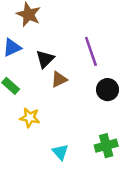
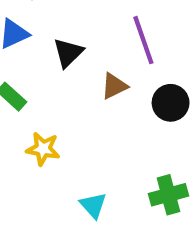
brown triangle: (59, 79) -> (114, 86), moved

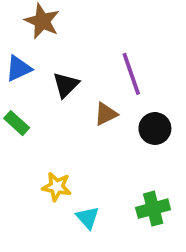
yellow star: (43, 149) -> (57, 187), moved

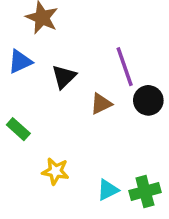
green rectangle: (17, 123) -> (18, 129), moved
black circle: (155, 128) -> (148, 100), moved
cyan triangle: (88, 218) -> (108, 190), moved, turned 45

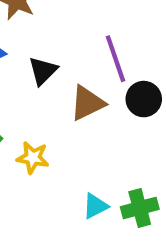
brown triangle: (101, 104) -> (87, 103), size x1.4
yellow star: (55, 171) -> (33, 158), moved

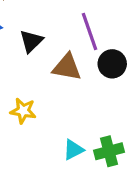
brown triangle: (87, 103) -> (67, 67), turned 36

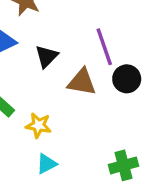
cyan triangle: (73, 150) -> (47, 164), moved

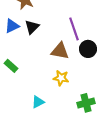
black triangle: (47, 56) -> (32, 27), moved
yellow star: (39, 125) -> (61, 78), moved

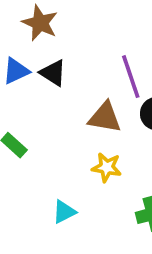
black triangle: (32, 27) -> (53, 73), turned -42

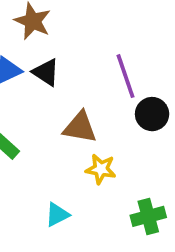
brown triangle: (105, 117) -> (80, 127), moved

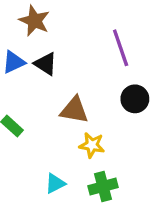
purple line: (125, 76) -> (121, 48), moved
green cross: (148, 216) -> (103, 187), moved

